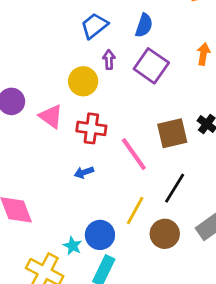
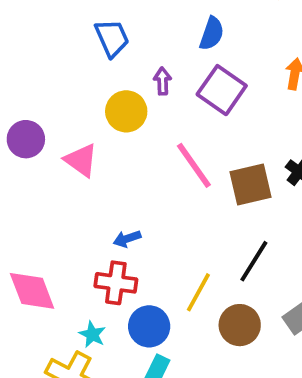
blue trapezoid: (94, 26) -> (112, 38), moved, turned 104
red cross: (91, 128) -> (116, 283), moved
pink line: (134, 154) -> (194, 165), moved
cyan star: (73, 246) -> (92, 334), moved

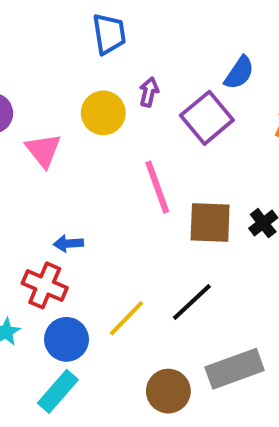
blue semicircle: (212, 33) -> (239, 73), moved
brown circle: (240, 325) -> (168, 391), moved

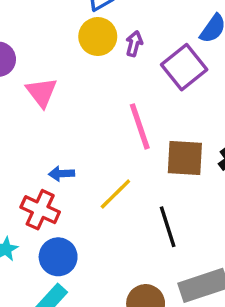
yellow circle: (103, 113) -> (98, 37), moved
black line: (192, 302) -> (168, 227), turned -66
yellow line: (126, 318) -> (115, 194), moved

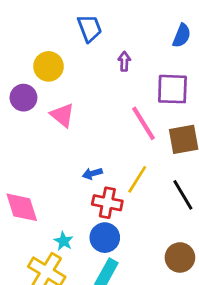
yellow circle: (98, 37) -> (49, 66), moved
purple square: (184, 67) -> (172, 89), moved, turned -36
red cross: (40, 210) -> (107, 203), moved

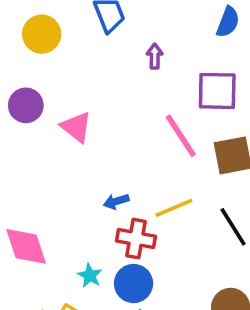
yellow circle: (49, 66) -> (42, 34), moved
yellow line: (137, 179) -> (174, 208), turned 36
cyan star: (63, 241) -> (90, 276), moved

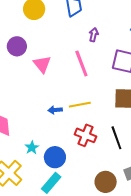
pink line: (181, 136) -> (81, 64), moved
yellow line: (174, 208) -> (80, 105), moved
red cross: (136, 239) -> (86, 135), moved

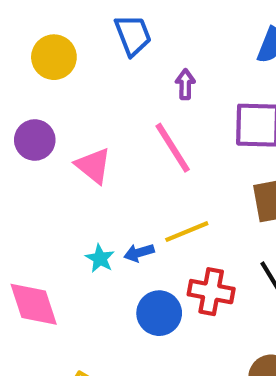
cyan star: (32, 148) -> (100, 258), moved
blue circle: (55, 157) -> (159, 313), moved

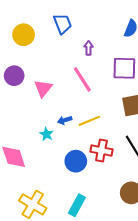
pink triangle: (93, 166) -> (43, 88), turned 30
blue arrow: (139, 253) -> (65, 120), moved

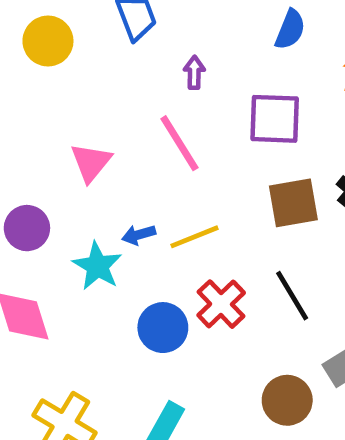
purple circle: (14, 76) -> (27, 228), moved
cyan star: (46, 134) -> (97, 266), size x1.5
red cross: (101, 151) -> (221, 304), turned 35

